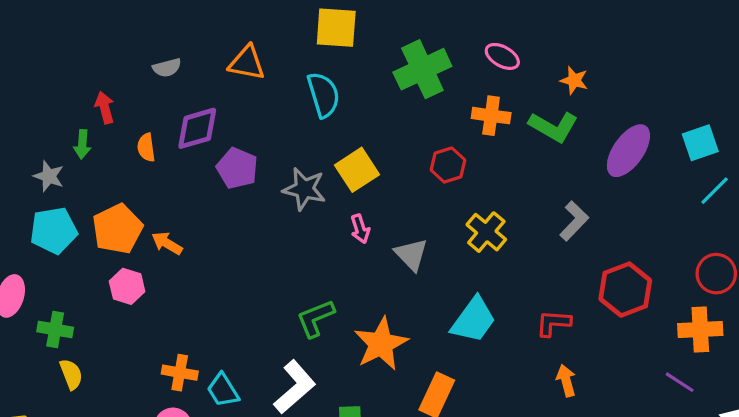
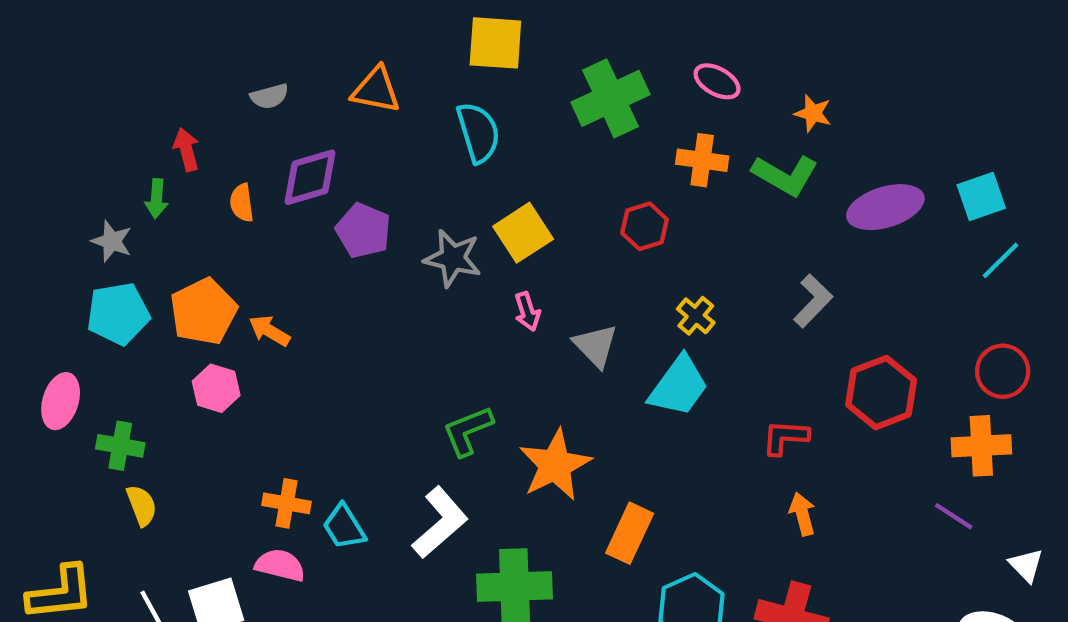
purple ellipse: (628, 151) -> (885, 207), turned 38
yellow cross: (486, 232) -> (696, 316), size x0.7
cyan trapezoid: (474, 320) -> (679, 386), moved

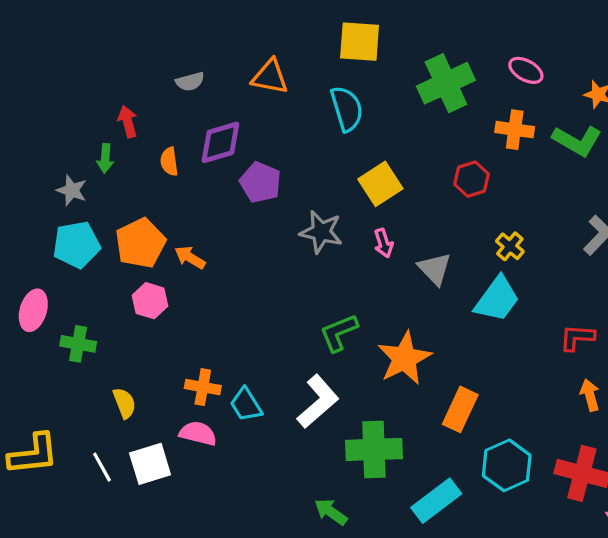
gray star: (453, 258) -> (321, 232), moved
yellow semicircle: (142, 505) -> (124, 403), moved

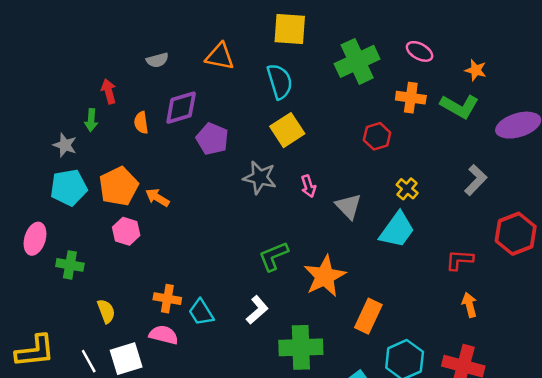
yellow square: (380, 184) -> (287, 130), moved
white L-shape: (318, 401) -> (257, 310), size x0.7

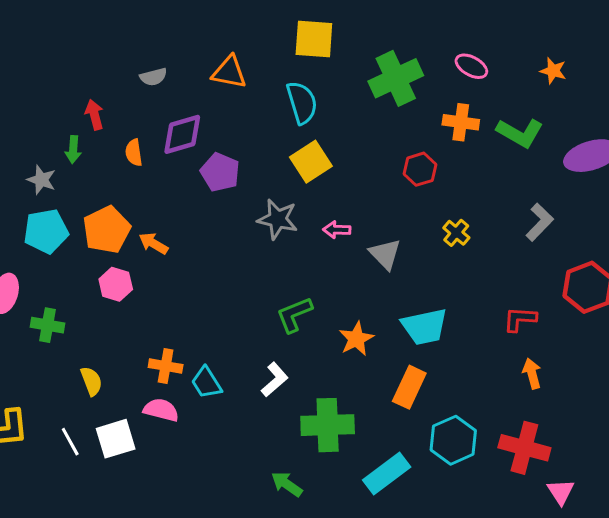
orange star: (476, 70) -> (553, 71), moved
pink arrow: (308, 186) -> (337, 230), turned 110
cyan trapezoid: (397, 230) -> (424, 327), moved, turned 42
orange star: (325, 276) -> (356, 339), size x0.7

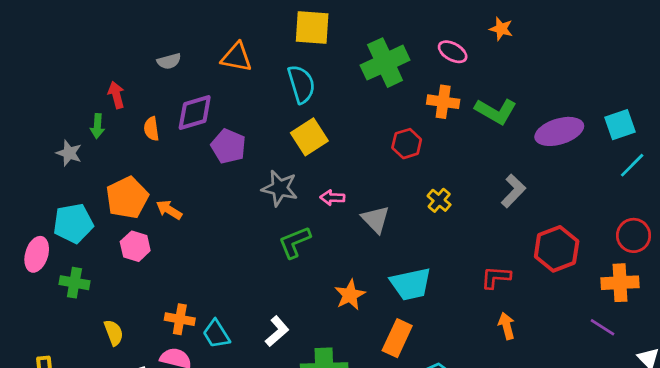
orange star: (553, 71) -> (501, 29), moved
cyan pentagon: (46, 231) -> (73, 223), moved
green L-shape: (294, 315) -> (295, 242), moved

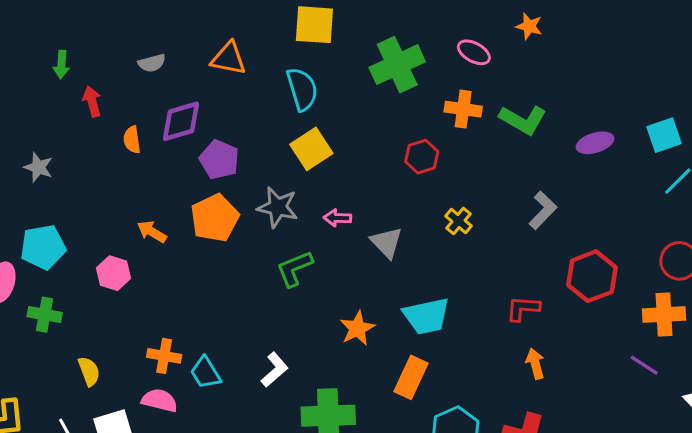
green arrow: (97, 126) -> (61, 65), moved
purple ellipse: (559, 131) -> (595, 143), size x0.7
orange pentagon: (127, 198) -> (215, 218), moved

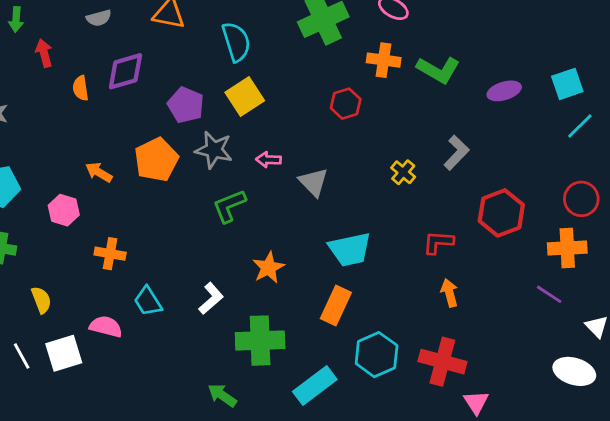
purple pentagon: (219, 160) -> (186, 105), moved
yellow cross: (459, 221) -> (403, 172), moved
orange star: (357, 328) -> (269, 268), moved
orange cross: (164, 356) -> (110, 254), moved

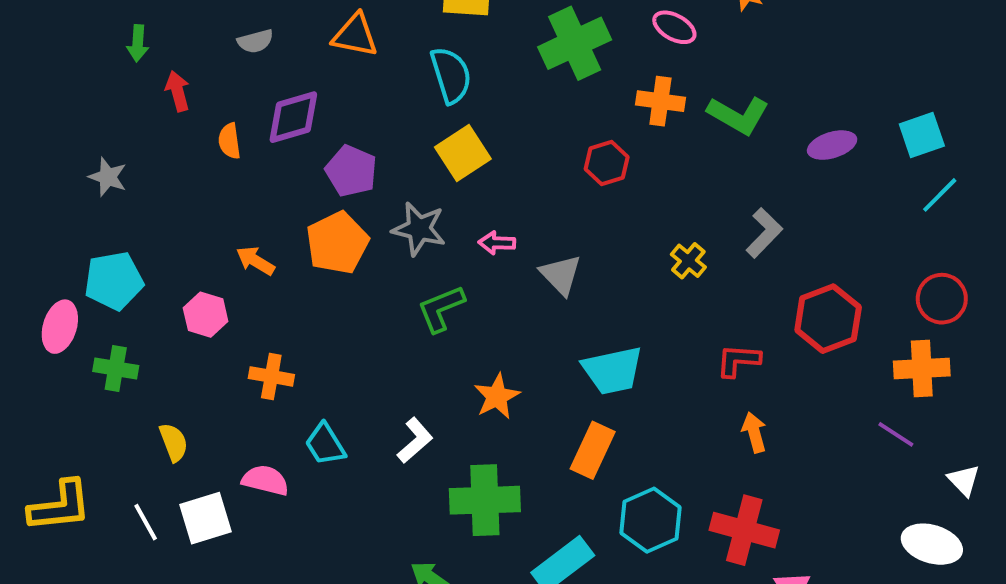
purple pentagon: (186, 105) -> (351, 171), moved

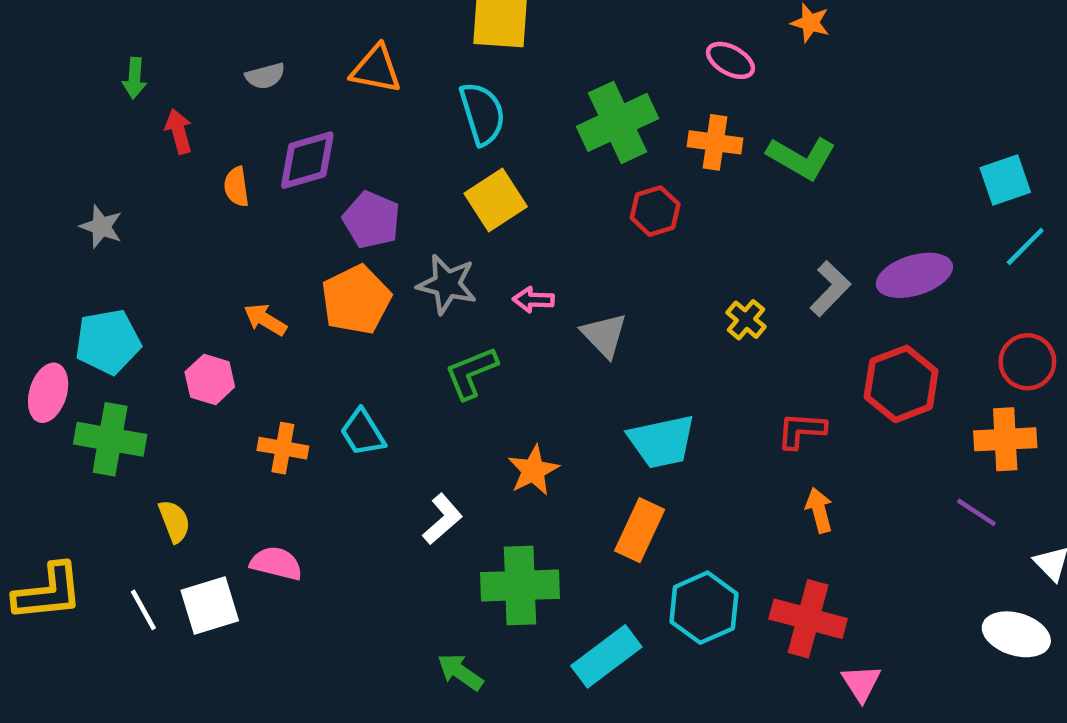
green cross: (575, 43) -> (617, 122), moved
purple ellipse: (832, 145) -> (914, 275), moved, size x1.4
green cross: (116, 368) -> (110, 439), size x1.4
cyan trapezoid: (325, 444) -> (363, 433), moved

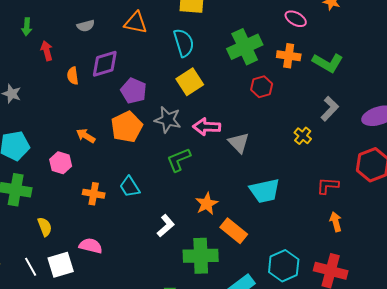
gray L-shape: (830, 289) -> (330, 109), moved
pink arrow: (533, 300) -> (207, 127), size x1.5
orange rectangle: (640, 530) -> (234, 231), moved, turned -76

